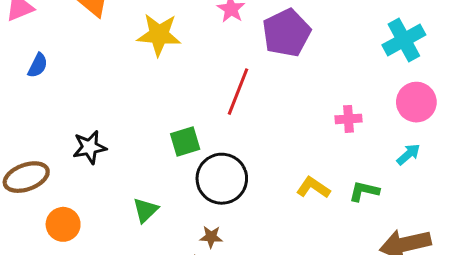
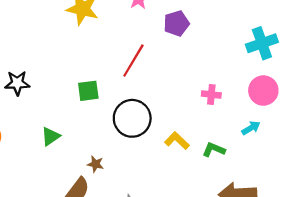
purple pentagon: (286, 33) -> (176, 23), size x0.7
black circle: (222, 179) -> (132, 118), moved

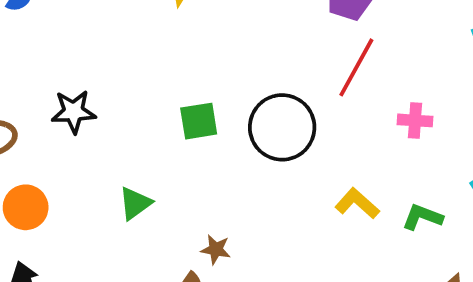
red line: (133, 61) -> (356, 67), moved
black circle: (132, 118) -> (282, 127), moved

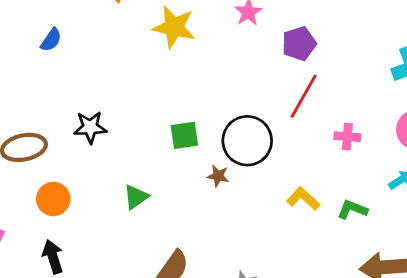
brown star: (216, 249) -> (218, 176), moved

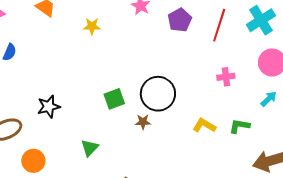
yellow star: (174, 27) -> (92, 26), size x0.6
red line: (304, 96) -> (219, 25), moved

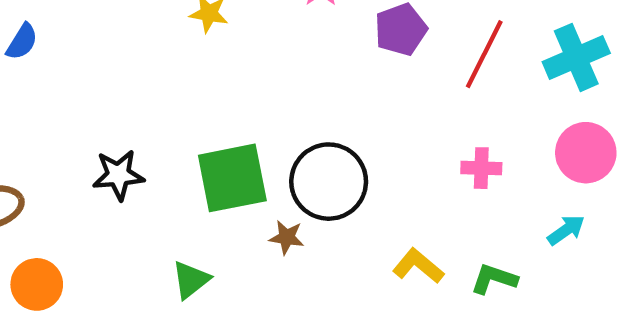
green square: (114, 99) -> (232, 178), size x1.6
black star: (49, 107) -> (118, 175), moved
green triangle: (90, 148) -> (191, 280), moved

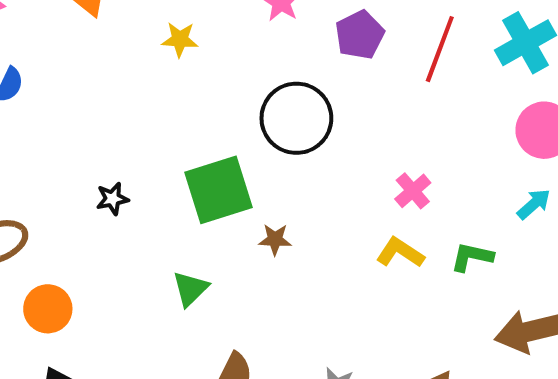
pink cross: (481, 168) -> (413, 191), moved, turned -36
black star: (118, 175) -> (112, 199), size x0.7
black circle: (329, 182) -> (296, 118), moved

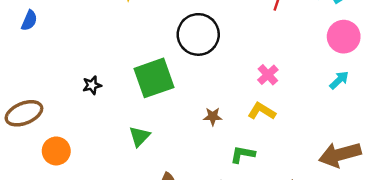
brown star: (275, 239) -> (213, 116), moved
green L-shape: (472, 257) -> (243, 154), moved

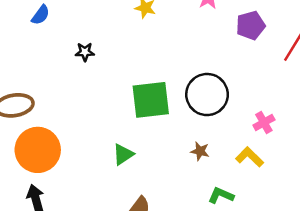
black circle: (198, 34) -> (207, 95), moved
black star: (92, 85) -> (85, 52), moved
orange circle: (56, 151) -> (38, 150), size x1.6

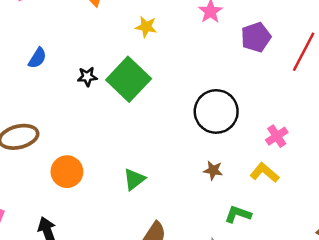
blue semicircle: (41, 15) -> (37, 58), moved
green square: (151, 100) -> (129, 79), moved, turned -36
orange circle: (38, 150) -> (67, 172), moved, size x0.7

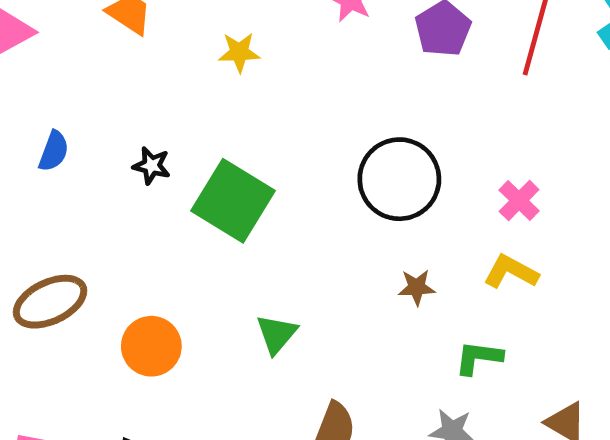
black star: (87, 77) -> (152, 166), turned 30
green square: (129, 79) -> (233, 201), moved

